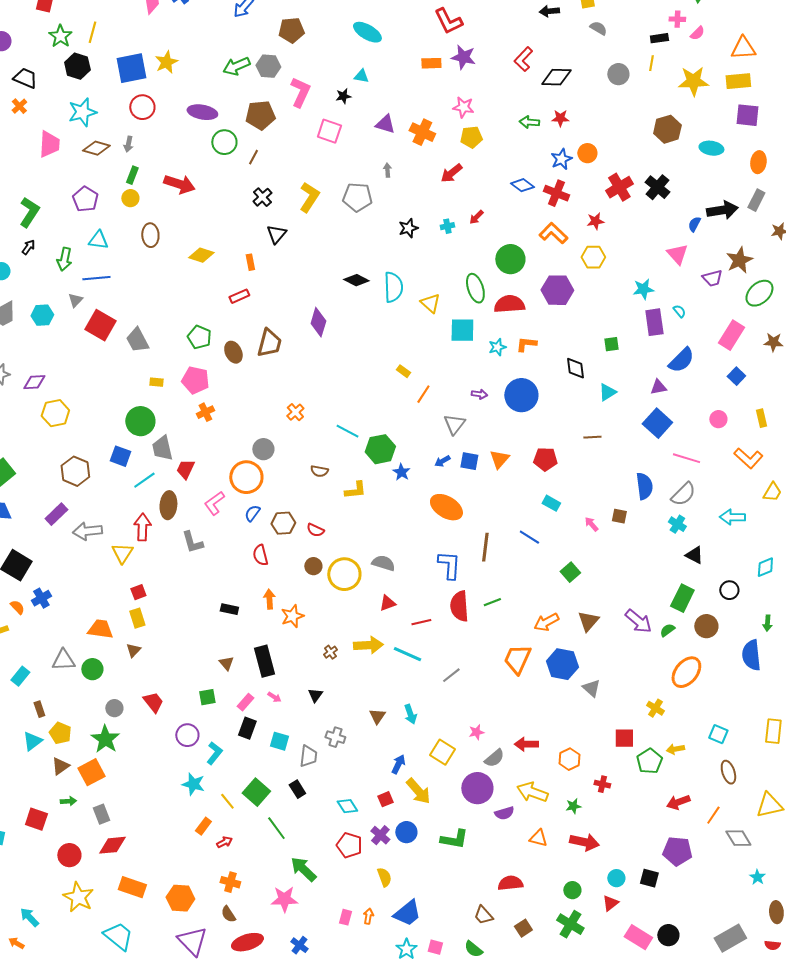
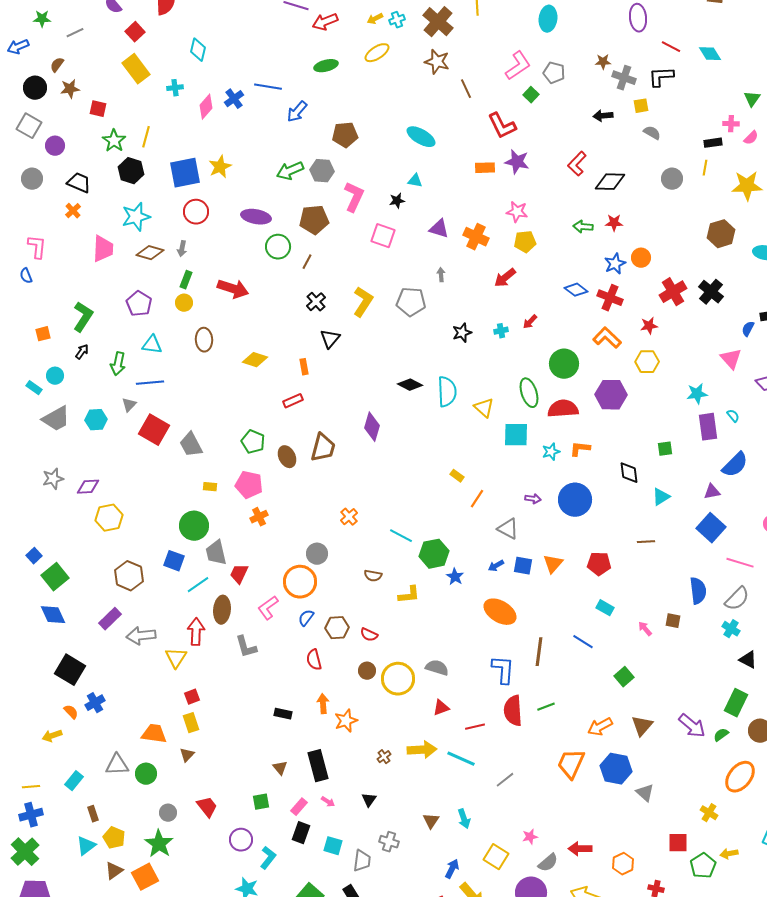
gray triangle: (454, 424) -> (508, 529), turned -40

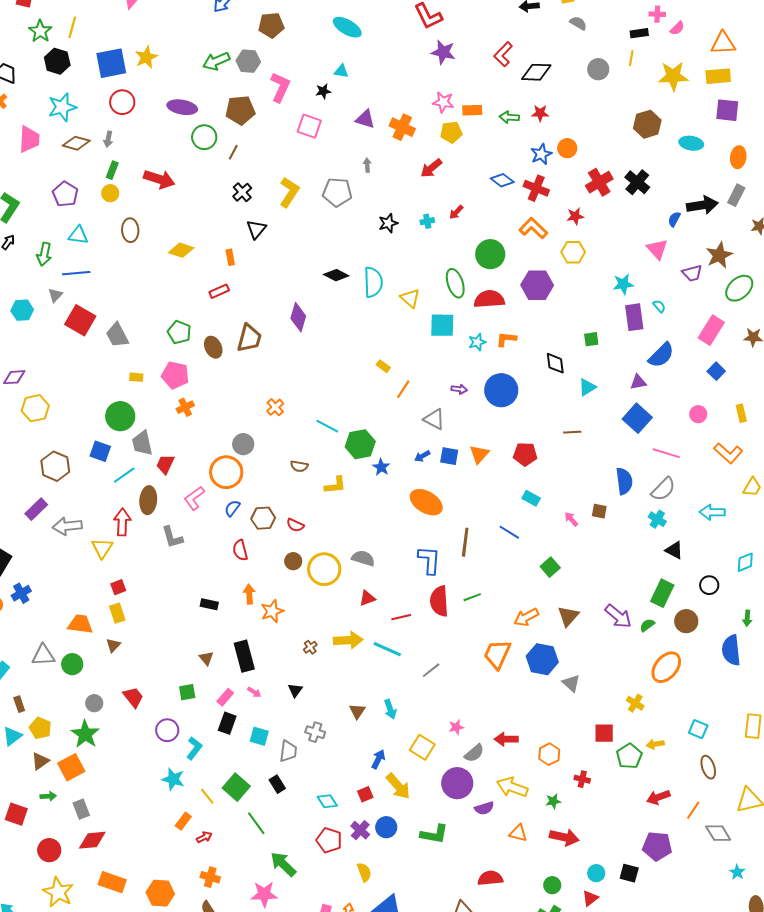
orange rectangle: (485, 168) -> (472, 110), moved

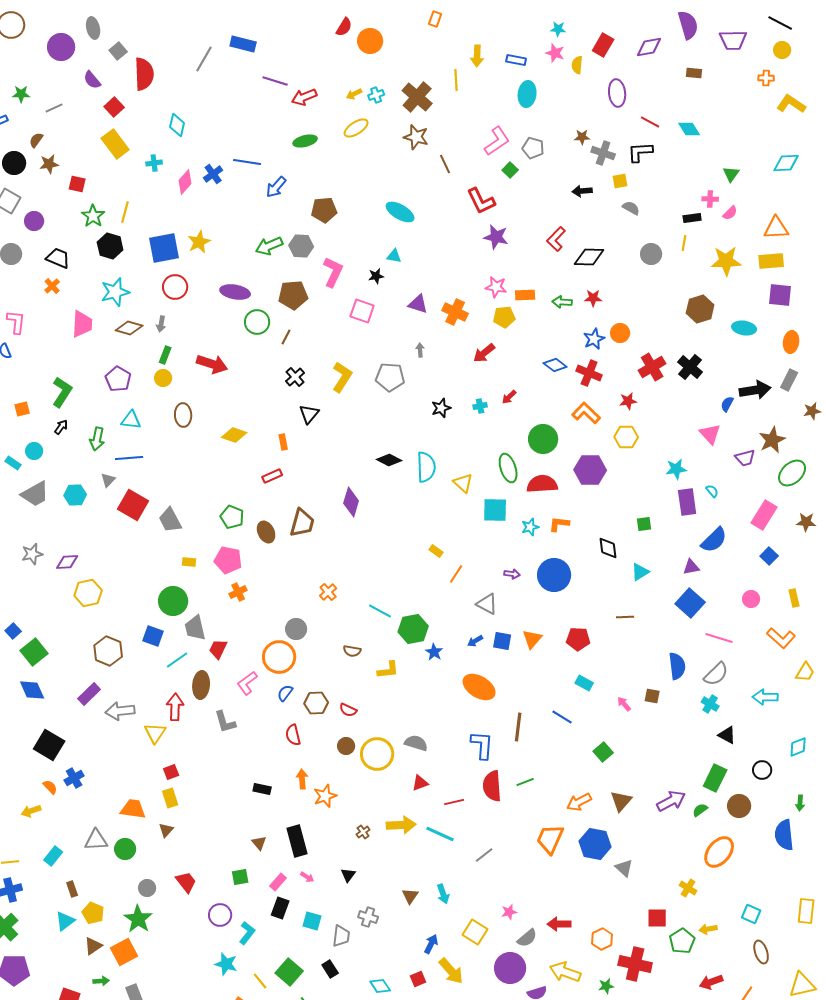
purple arrow: (618, 616) -> (671, 801), turned -68
red cross: (582, 779) -> (635, 964), size x2.0

